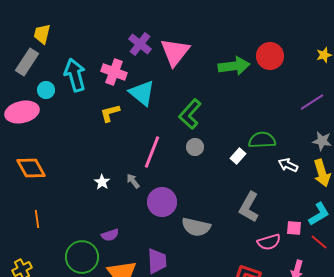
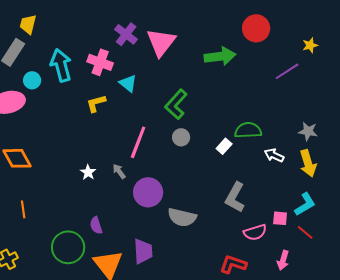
red circle: (270, 56) -> (256, 28), moved
cyan triangle: (142, 93) -> (128, 83), size x0.7
purple line: (312, 102) -> (287, 71), moved
purple semicircle: (110, 235) -> (96, 225), turned 90

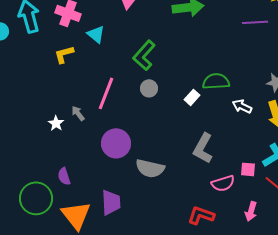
purple line: (287, 71) -> (255, 22), turned 30
gray arrow: (119, 171) -> (78, 113), moved

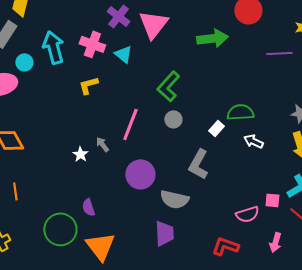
cyan triangle: (96, 34) -> (123, 54), moved
white arrow: (242, 106) -> (253, 141), moved
gray L-shape: (203, 148) -> (198, 164), moved
purple trapezoid: (111, 202) -> (164, 233), moved

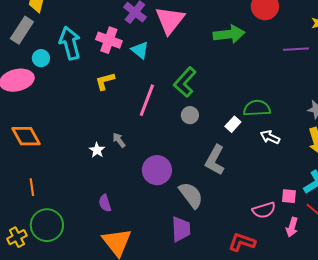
pink line: (130, 124) -> (147, 100), moved
gray semicircle: (174, 199) -> (191, 195), turned -140
green circle: (60, 229) -> (47, 225), moved
pink arrow: (275, 242) -> (292, 227), moved

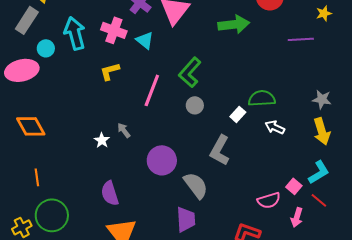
pink square: (289, 196) -> (294, 186), turned 35
purple semicircle: (105, 203) -> (110, 193), size x1.4

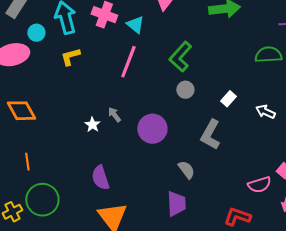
yellow L-shape: (110, 71) -> (70, 57), moved
pink line: (152, 90) -> (128, 62), moved
green semicircle: (262, 98) -> (268, 55), moved
purple circle: (162, 160) -> (152, 129), moved
gray semicircle: (196, 185) -> (186, 170), size x0.7

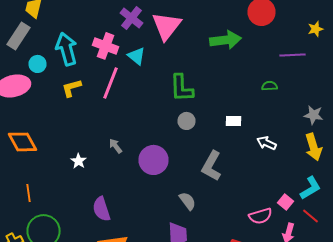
green semicircle: (268, 55) -> (270, 86), size x0.6
green L-shape: (180, 57) -> (182, 88), turned -44
pink line: (128, 62) -> (110, 83), moved
white rectangle: (228, 99) -> (234, 121), moved, turned 49
white star: (92, 125) -> (78, 161), moved

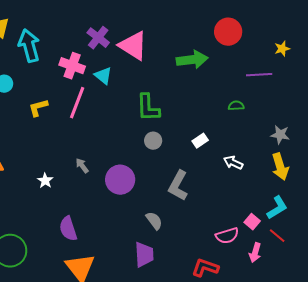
pink triangle: (166, 26) -> (133, 46), turned -36
cyan arrow: (66, 49) -> (29, 46), moved
white rectangle: (234, 121) -> (200, 141), turned -35

